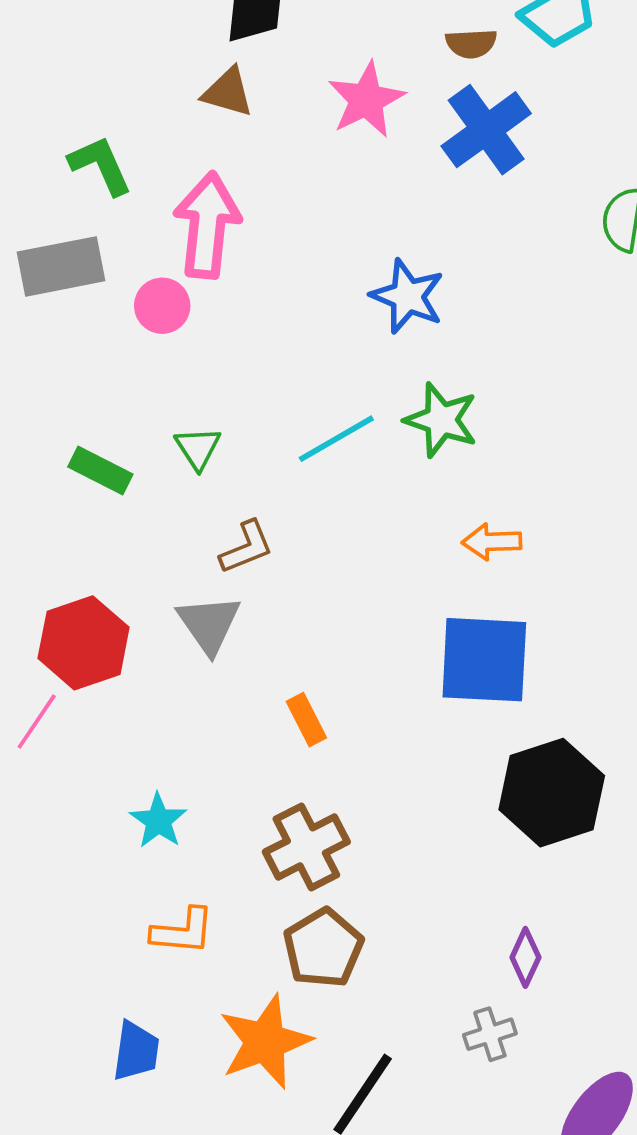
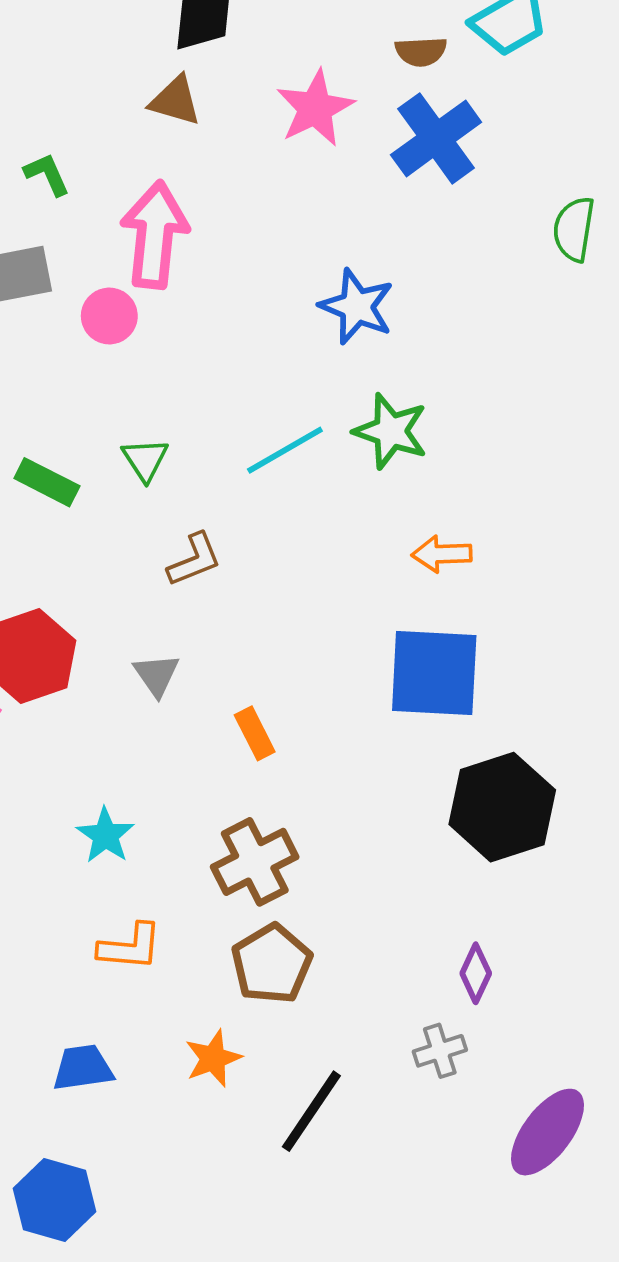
green L-shape: (100, 165) -> (47, 174), size x0.7
gray triangle: (209, 624) -> (156, 675), moved, size x0.7
orange star: (265, 1042) -> (213, 1058), size x0.6
blue trapezoid: (136, 1051) -> (83, 1068), turned -106

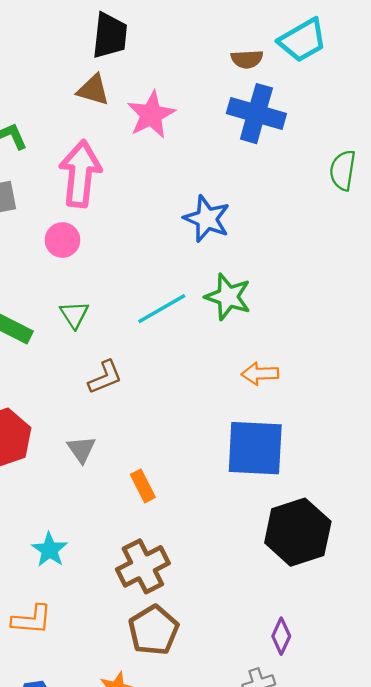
pink star: (315, 108) -> (151, 115), moved
blue cross: (436, 138) -> (256, 114), turned -38
pink circle: (109, 316) -> (62, 240), moved
orange L-shape: (130, 947) -> (32, 620), moved

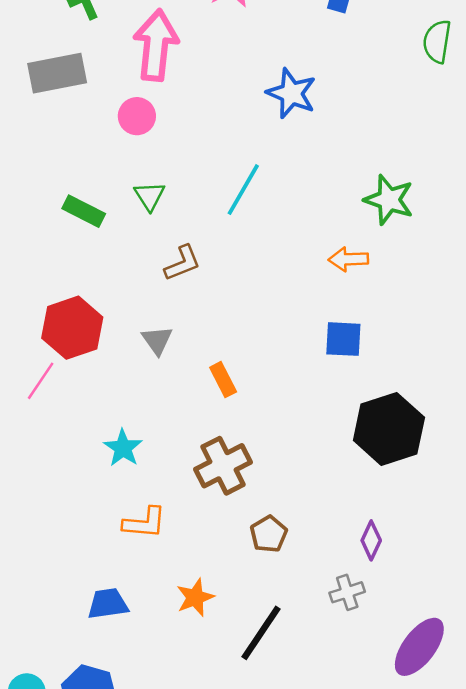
green star: (228, 297) -> (389, 200), moved
cyan line: (162, 309) -> (243, 190), turned -30
blue square: (255, 448) -> (343, 339), size x0.6
orange L-shape: (32, 620) -> (144, 523), moved
brown pentagon: (154, 630) -> (269, 534), moved, size x0.7

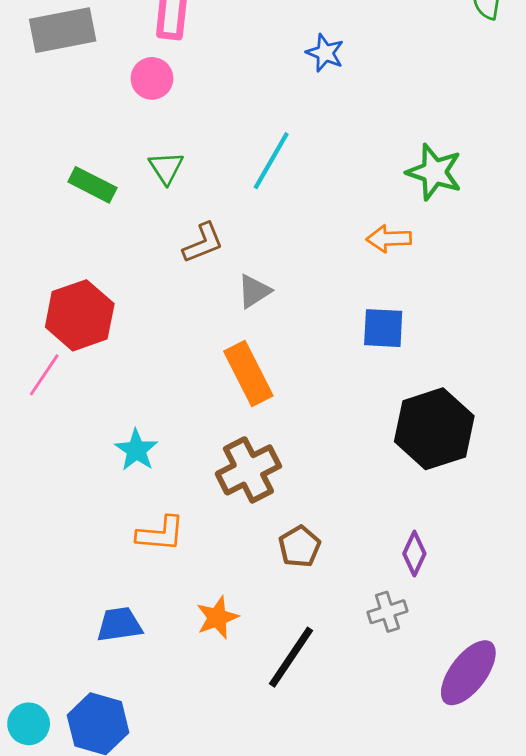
blue star: (291, 93) -> (325, 53), size x0.7
gray triangle: (157, 340) -> (254, 291), moved, turned 32
orange rectangle: (223, 380) -> (248, 373), size x1.6

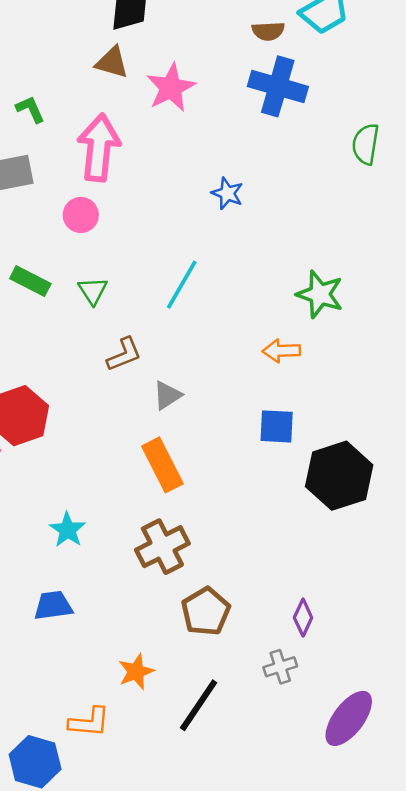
green rectangle: (92, 185) -> (30, 281), moved
black hexagon: (434, 429) -> (339, 476), moved
orange L-shape: (160, 534) -> (89, 722), moved
brown pentagon: (300, 547) -> (206, 612), size x1.4
blue trapezoid: (119, 625) -> (53, 606), moved

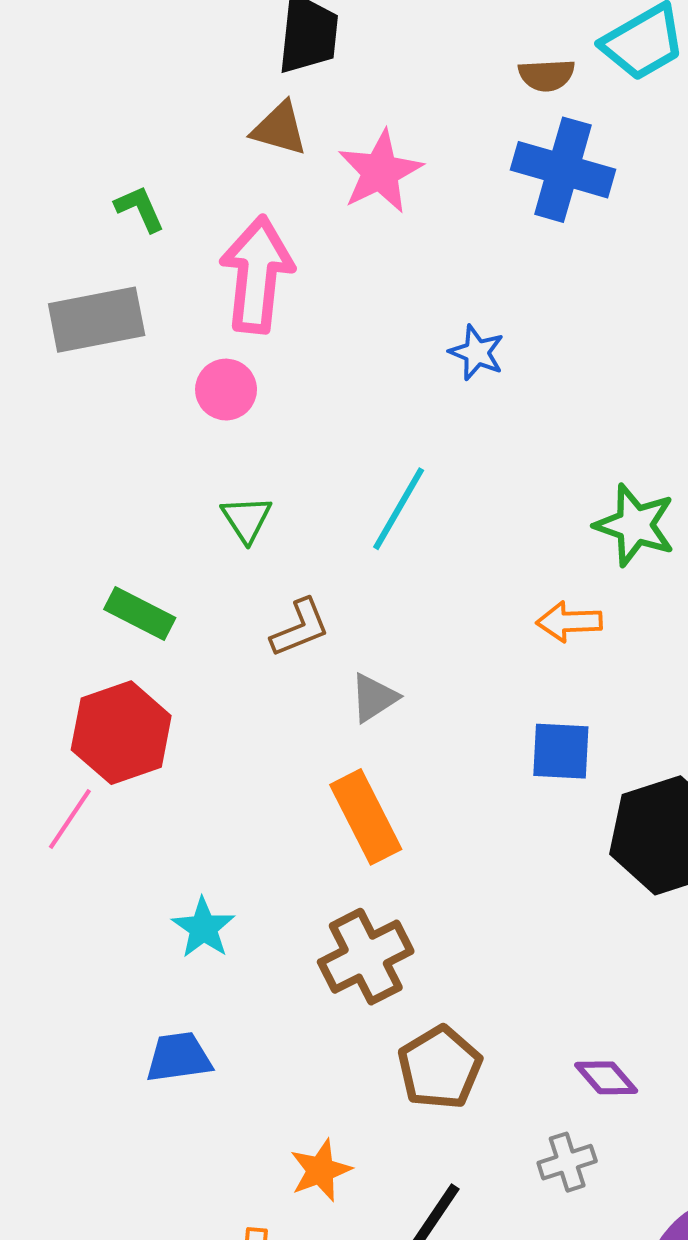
green rectangle: (30, 281) -> (140, 613), moved
purple diamond: (303, 618) -> (606, 1078), turned -66

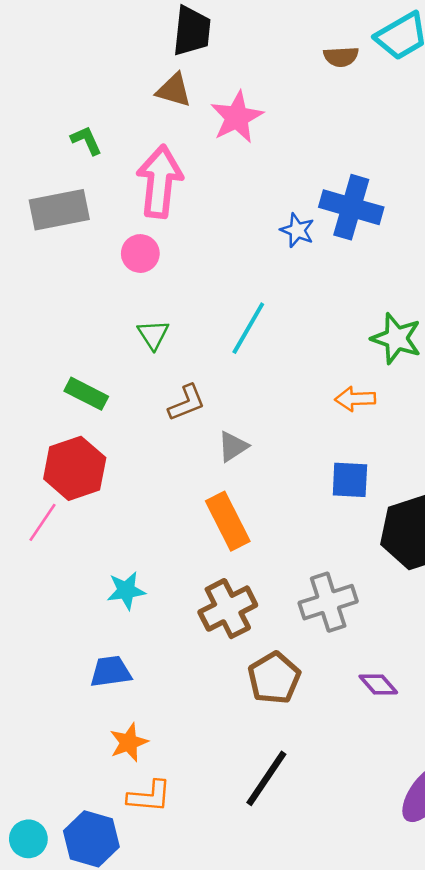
blue cross: (563, 170) -> (351, 207), moved
cyan star: (203, 928) -> (126, 591), turned 30
gray cross: (567, 1162) -> (328, 602), moved, size x1.6
orange star: (321, 1170) -> (129, 742), moved

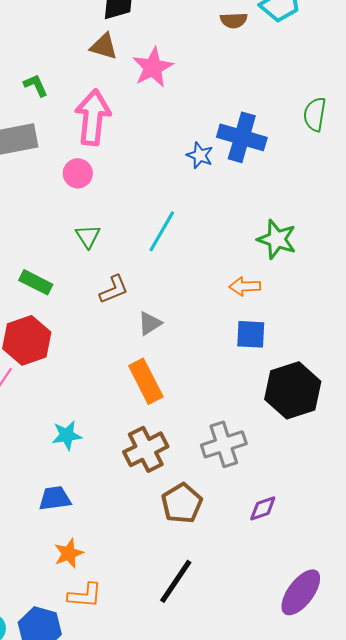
blue square: (350, 480) -> (251, 334), moved
purple diamond: (378, 684) -> (263, 508), turned -68

